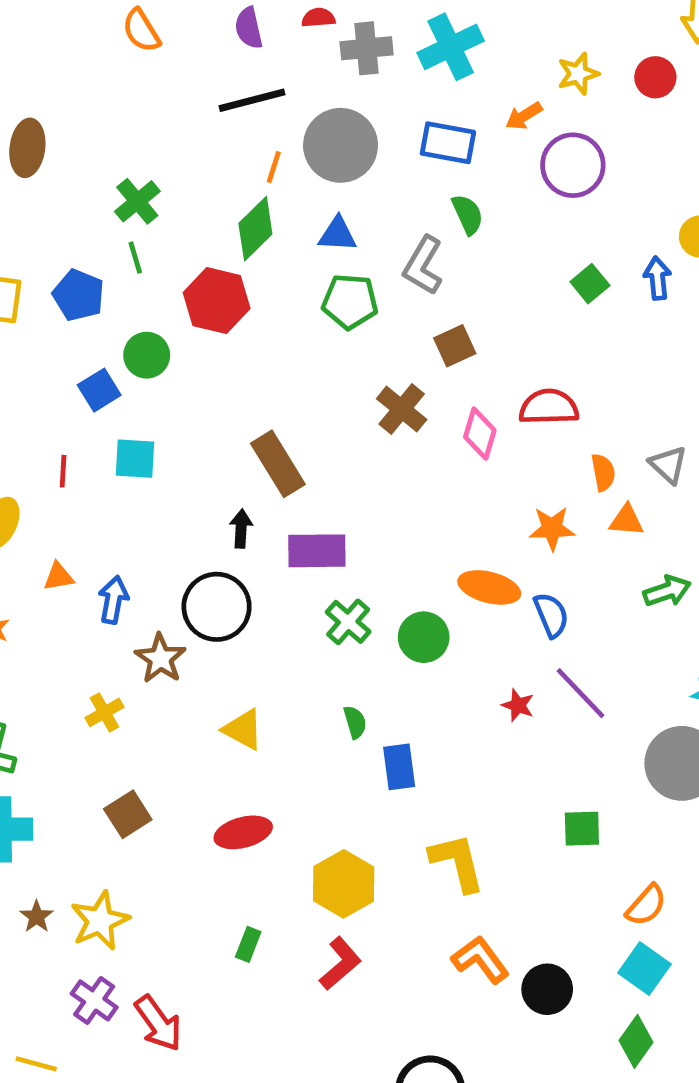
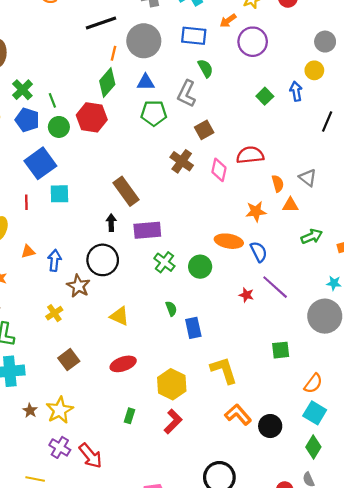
green cross: (137, 201) -> (22, 90), moved
green circle: (147, 355) -> (59, 127), moved
blue square: (99, 390) -> (40, 163), size x1.6

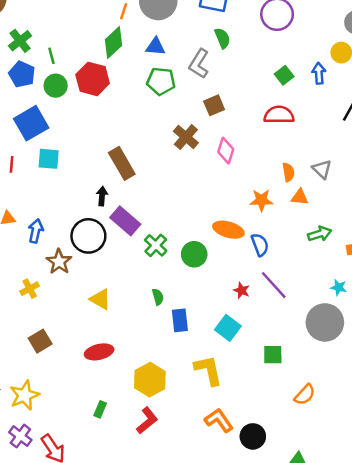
red semicircle: (250, 155) -> (279, 115), moved
purple rectangle: (147, 230) -> (125, 221), moved, turned 40
cyan square: (315, 413) -> (228, 328), moved

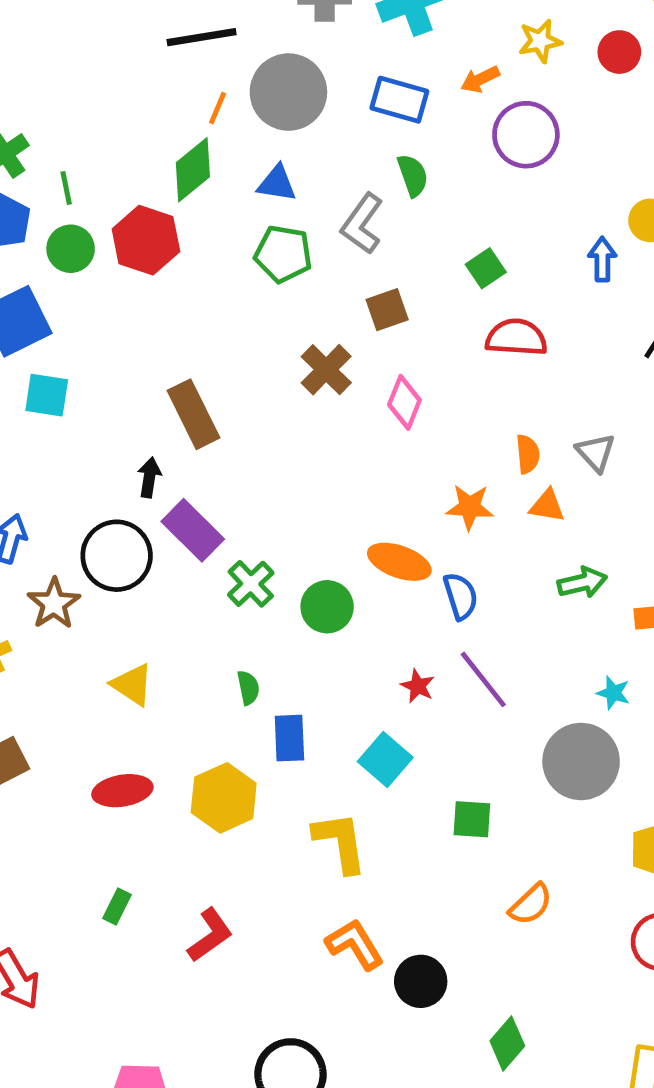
green square: (284, 75) -> (486, 268), moved
yellow hexagon: (150, 380) -> (224, 798), moved

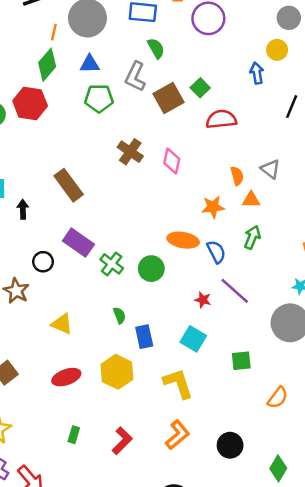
brown square: (387, 310) -> (168, 98), moved, size x1.4
black arrow: (149, 477) -> (23, 209), moved
black circle: (117, 556) -> (43, 262), size x0.6
green arrow: (582, 583) -> (252, 237), moved, turned -45
orange L-shape: (355, 944) -> (177, 435), moved, turned 92

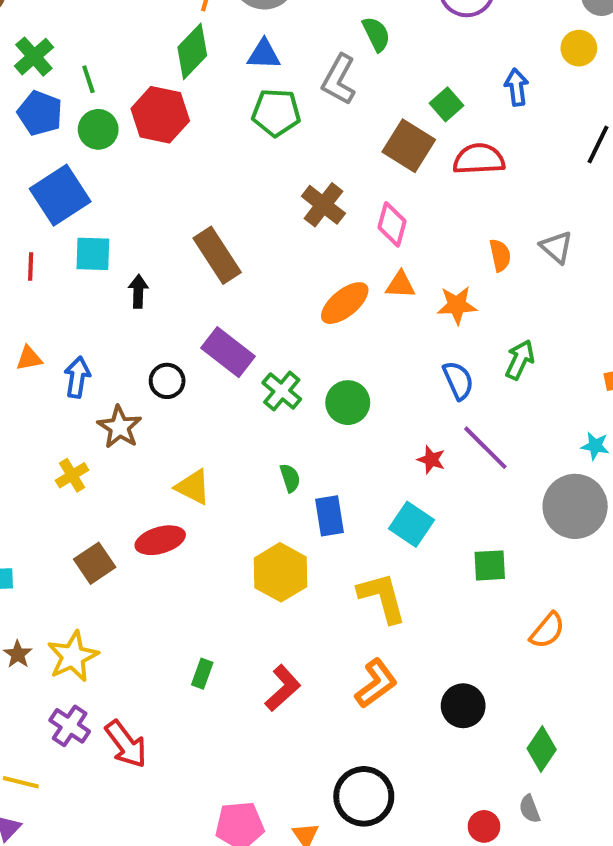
blue arrow: (257, 73) -> (517, 87), moved
brown square: (168, 98) -> (409, 146), moved, turned -32
orange triangle: (251, 200) -> (400, 285), moved
orange ellipse: (183, 240) -> (345, 303), moved, turned -52
red ellipse: (66, 377) -> (160, 540), moved

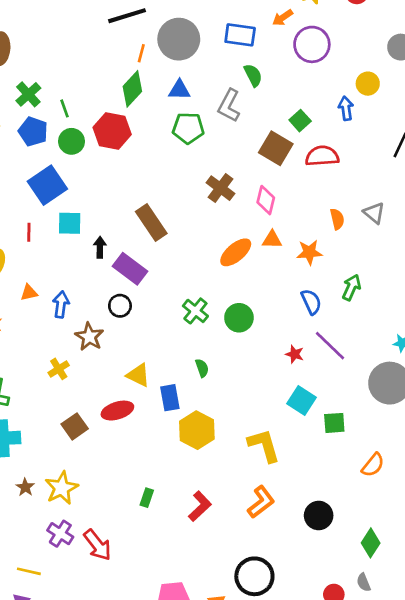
yellow circle: (579, 48) -> (368, 84), moved
purple rectangle: (228, 352) -> (130, 269), moved
blue rectangle: (329, 516) -> (170, 398), moved
cyan square: (411, 524) -> (301, 400), moved

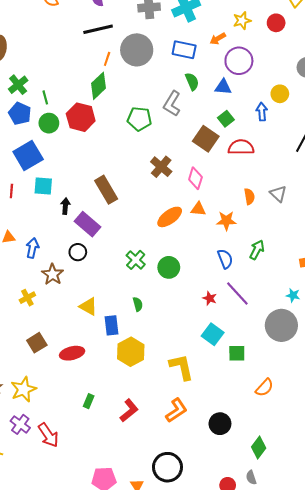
blue triangle: (179, 90) -> (223, 87), moved
red ellipse: (117, 411) -> (72, 353), moved

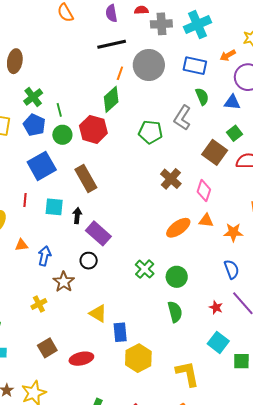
cyan square: (43, 186) -> (54, 207), moved
brown rectangle: (106, 190) -> (86, 179), moved
green semicircle: (138, 304) -> (175, 312), moved, size x1.5

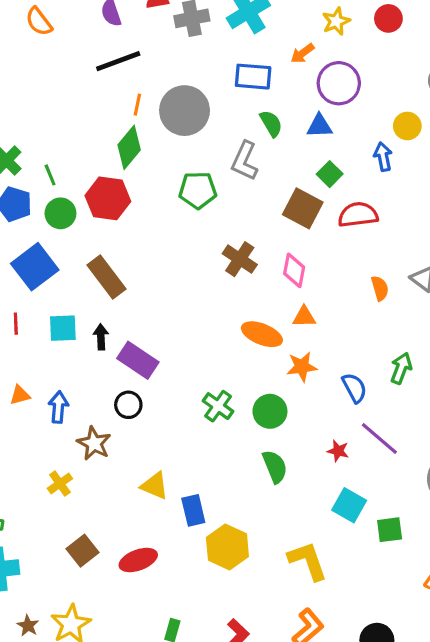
gray circle: (149, 65) -> (185, 111), moved
orange ellipse: (178, 228) -> (262, 334), turned 65
orange star: (233, 232) -> (302, 367), moved

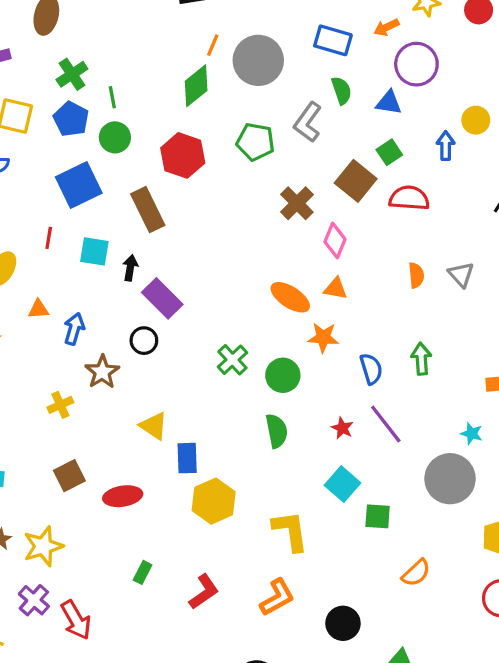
red hexagon: (108, 198) -> (183, 155), moved
brown cross: (240, 259) -> (297, 203), moved
green arrow: (401, 368) -> (421, 359), turned -36

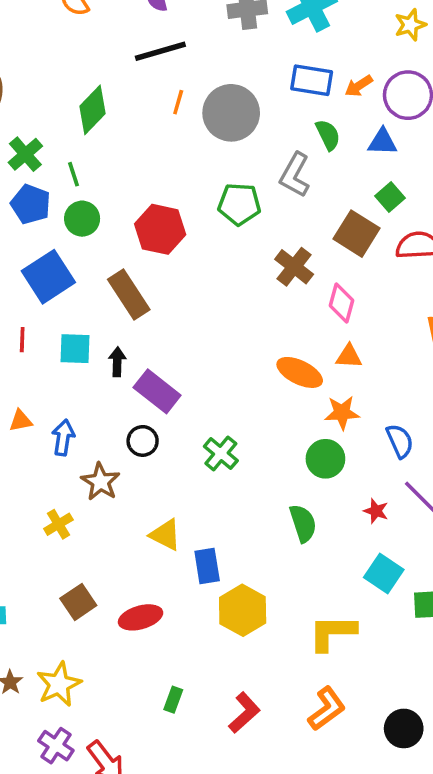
orange arrow: (386, 27) -> (359, 86), moved
green diamond: (196, 86) -> (92, 110), moved
green cross: (232, 360) -> (221, 453), moved
green circle: (283, 375) -> (325, 459), moved
yellow L-shape: (290, 531) -> (332, 633), turned -75

